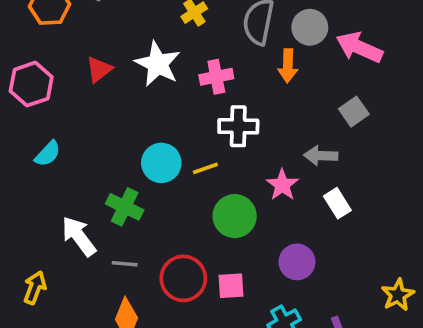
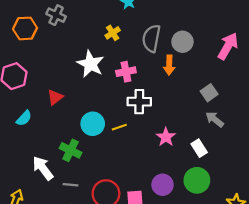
pink arrow: (359, 47) -> (228, 46), moved, turned 96
red triangle: (99, 69) -> (55, 97), moved
gray arrow: (321, 156) -> (215, 119), moved, turned 36
green circle: (235, 216) -> (197, 180), moved
purple circle: (297, 262) -> (163, 185), moved

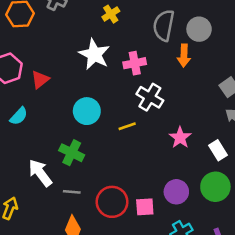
yellow cross: (113, 33) -> (111, 14), moved
red triangle: (55, 97) -> (40, 80), moved
white cross: (139, 102) -> (150, 97), turned 30
cyan circle: (93, 124) -> (87, 111), moved

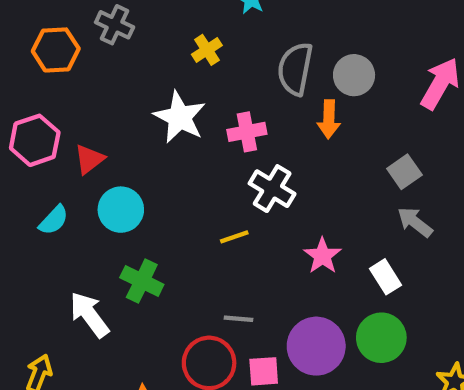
cyan circle: (87, 111) -> (121, 210), moved
gray line: (72, 192) -> (238, 319), moved
purple circle: (176, 192) -> (316, 346), size x1.4

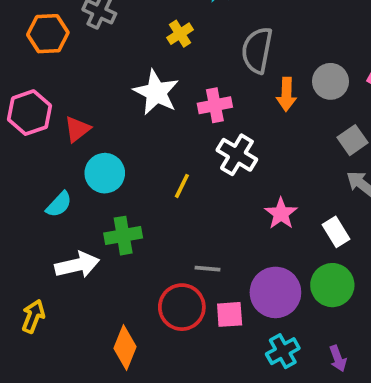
gray circle: (354, 75) -> (330, 81), moved
cyan semicircle: (54, 220) -> (59, 204), moved
yellow line: (234, 237) -> (182, 186), moved, turned -45
green cross: (142, 281) -> (123, 236), turned -36
white arrow: (89, 315) -> (77, 265), turned 114

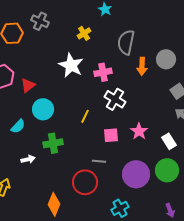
white arrow: (77, 265) -> (28, 159), size x0.6
pink square: (230, 314) -> (111, 135), moved
cyan cross: (283, 351) -> (120, 208), moved

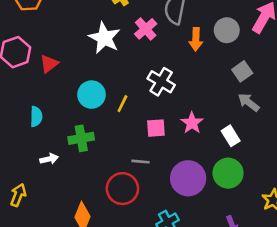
pink cross: (103, 72) -> (146, 29), moved, turned -30
cyan circle: (43, 109) -> (92, 95), moved
cyan semicircle: (18, 126) -> (36, 116), turned -42

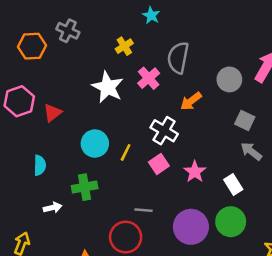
orange arrow: (196, 39) -> (191, 101), moved, turned 50
gray square: (242, 71) -> (245, 120), turned -30
pink square: (156, 128) -> (159, 164), moved, turned -30

